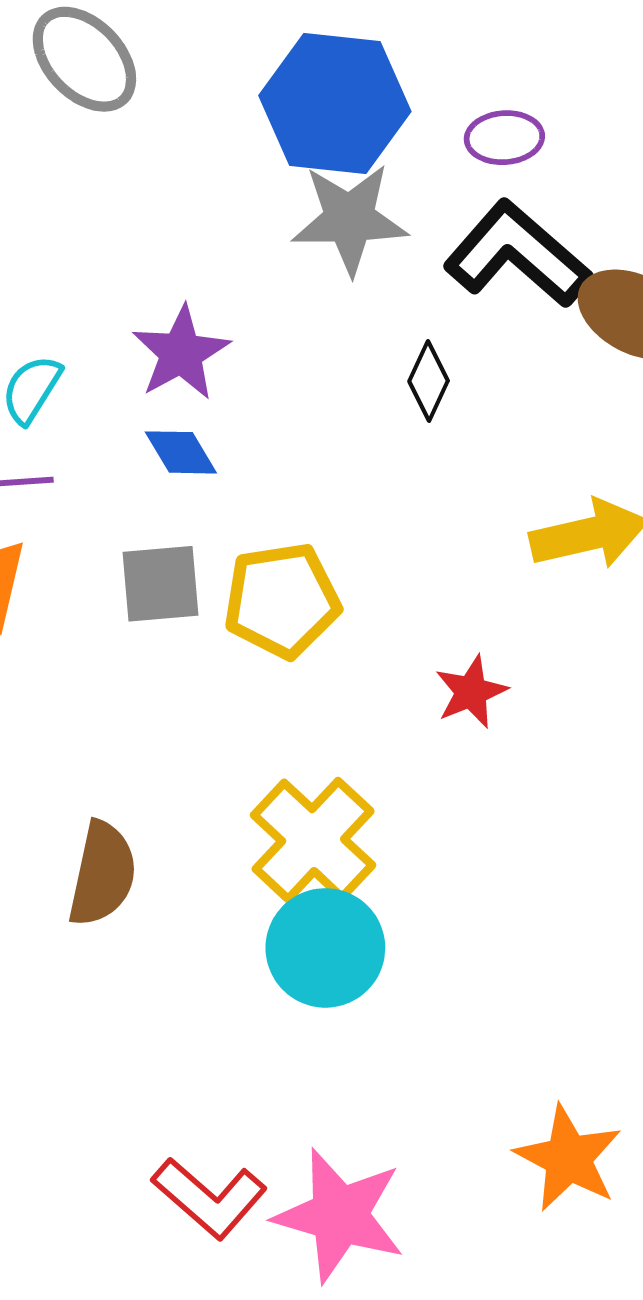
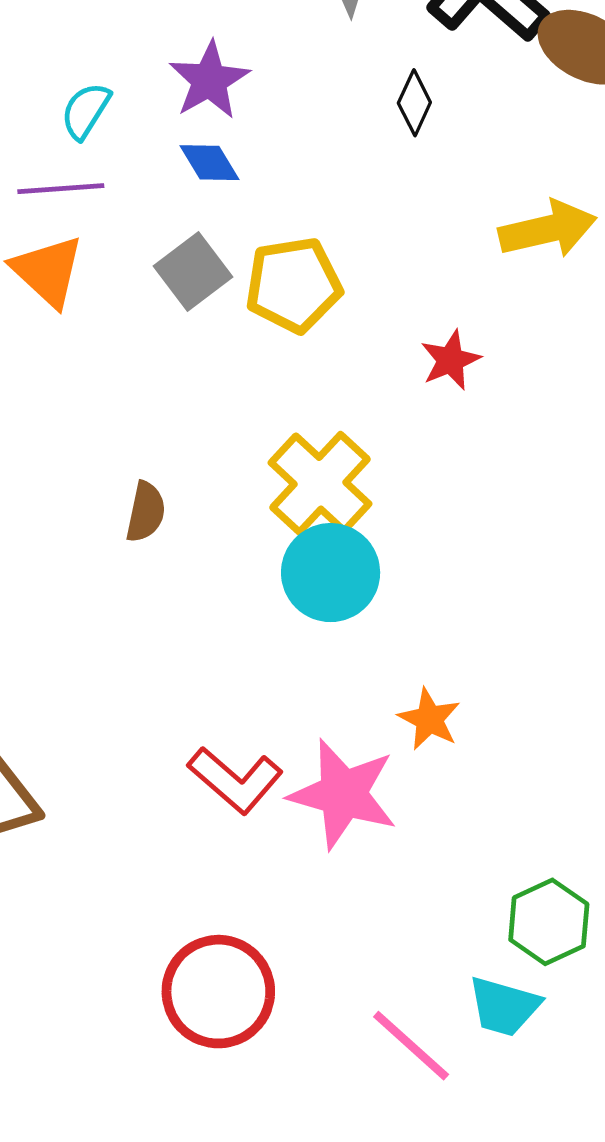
gray square: (160, 584) -> (193, 271), turned -32
brown semicircle: (102, 874) -> (146, 512), size x0.7
orange star: (568, 1158) -> (429, 719), moved, size x0.7

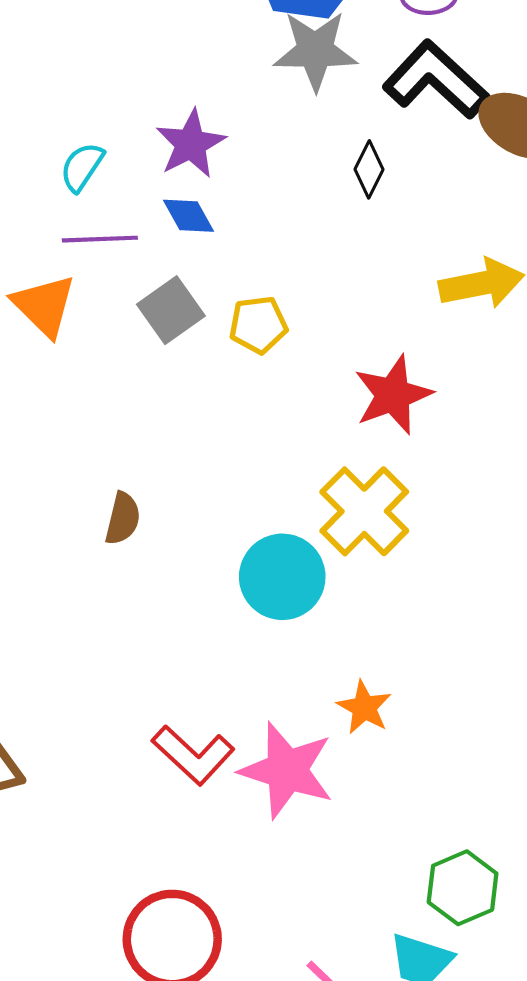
purple line: (61, 189) -> (100, 239), moved
yellow pentagon: (293, 285) -> (258, 325), size x0.7
red star: (450, 360) -> (393, 395), size x1.5
yellow cross: (320, 483) -> (364, 511), moved

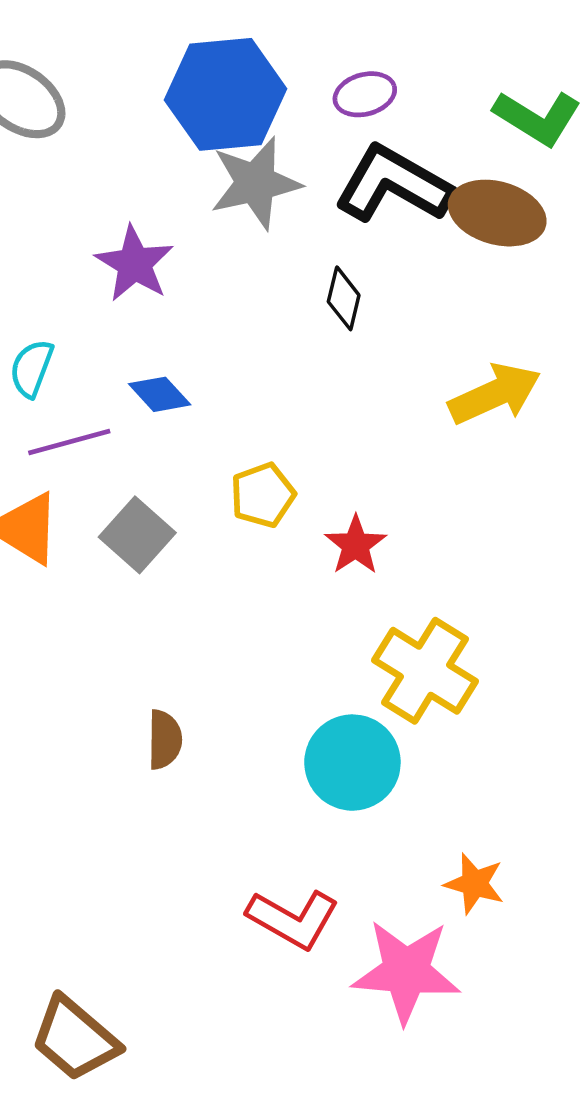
purple star: (191, 144) -> (134, 264), moved
gray square: (171, 310) -> (137, 535), moved
red star: (393, 395) -> (356, 545), moved, size x0.7
red L-shape: (193, 755) -> (293, 919), moved

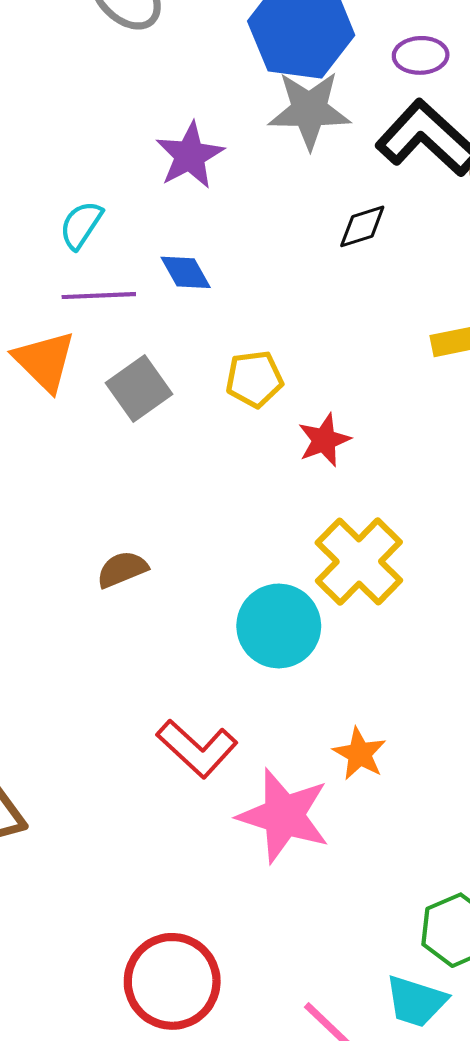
black diamond: (344, 298) -> (362, 226), turned 46
brown semicircle: (165, 740) -> (122, 569), turned -126

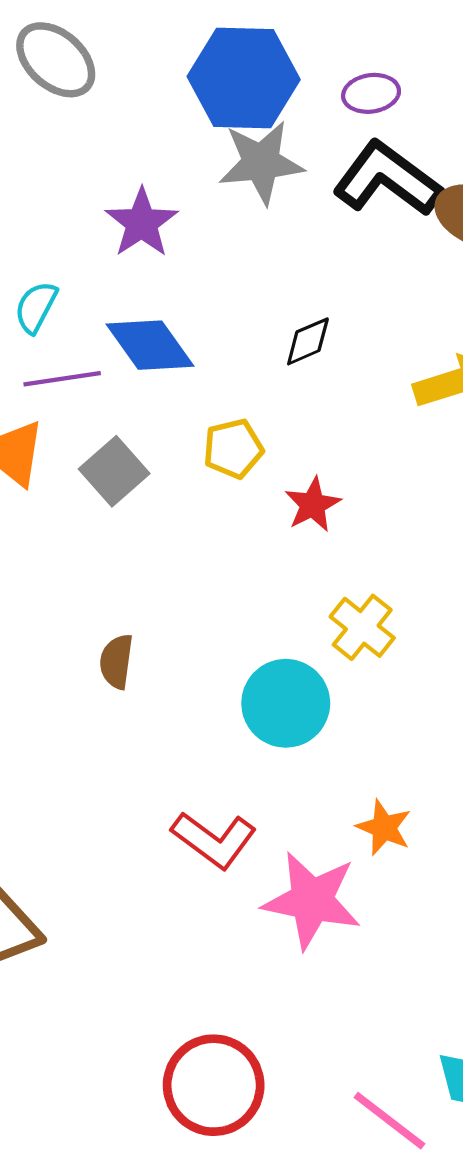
black diamond: (362, 226) -> (308, 341), moved
blue diamond: (186, 272) -> (150, 345), size x1.6
yellow cross: (359, 561) -> (362, 627), size x0.7
brown semicircle: (122, 569) -> (116, 662), turned -54

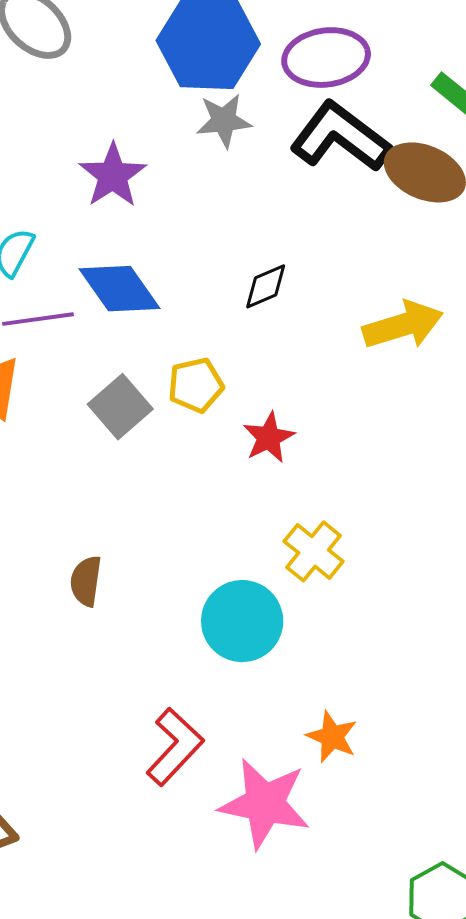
purple ellipse: (371, 93) -> (326, 58), size x1.6
gray star: (261, 162) -> (224, 121), size x0.7
gray square: (114, 471) -> (120, 407), moved
red L-shape: (214, 840) -> (175, 747), turned -84

